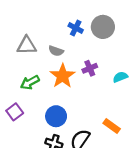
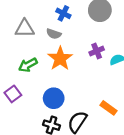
blue cross: (76, 28) -> (63, 13), moved
purple cross: (90, 68) -> (97, 51), moved

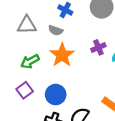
purple square: (13, 94) -> (25, 90), moved

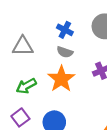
gray semicircle: (56, 30) -> (65, 52), moved

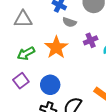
gray semicircle: (65, 52) -> (69, 22), moved

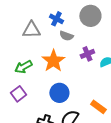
gray triangle: (23, 19) -> (31, 30), moved
blue circle: (50, 85) -> (59, 93), moved

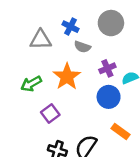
blue circle: (59, 93) -> (109, 97), moved
purple square: (18, 94) -> (50, 114), moved

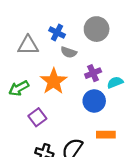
orange rectangle: (120, 131) -> (106, 135), turned -36

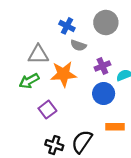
gray triangle: (28, 45) -> (38, 55), moved
orange star: (54, 81) -> (63, 74), turned 30

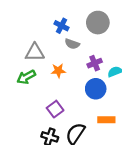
orange star: (63, 74) -> (58, 71), size x0.6
purple square: (47, 110) -> (55, 109), moved

